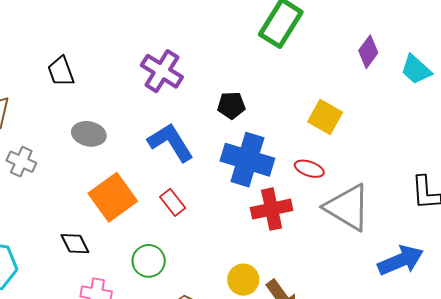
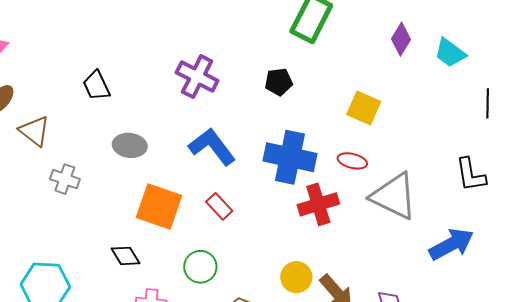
black pentagon: (231, 105) -> (279, 82), moved
orange square: (113, 197) -> (159, 207), turned -30

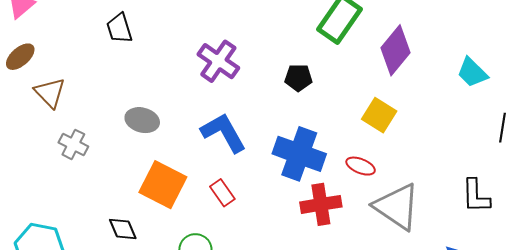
purple diamond: (401, 39) -> (396, 50), moved, size x1.5
black trapezoid: (96, 86) -> (119, 28), moved

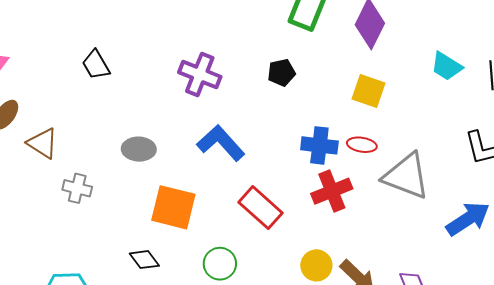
cyan trapezoid: (472, 72) -> (447, 66), moved
blue cross: (299, 154) -> (319, 145), moved, size x0.7
red rectangle: (222, 193) -> (261, 208), moved, size x1.6

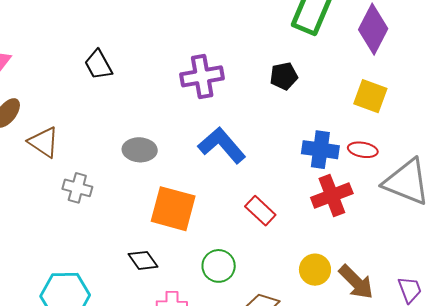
purple cross: (200, 74) -> (202, 76), turned -33
red rectangle: (261, 208) -> (260, 211), size x0.7

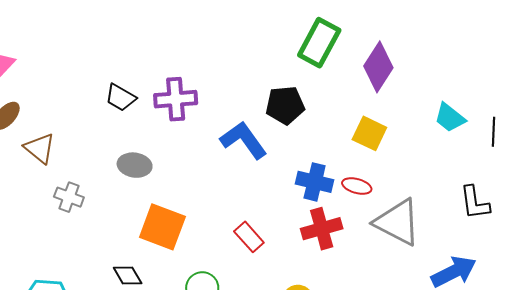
black trapezoid: (98, 65) -> (121, 98), moved, turned -36
purple cross: (202, 76) -> (176, 99), moved
black pentagon: (284, 76) -> (285, 105), size x1.4
blue L-shape: (222, 145) -> (244, 140), moved

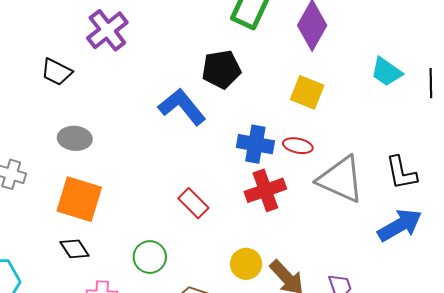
purple cross: (176, 99) -> (107, 30), moved, turned -30
black L-shape: (475, 203) -> (401, 173), moved
orange square: (162, 227) -> (79, 199), moved

